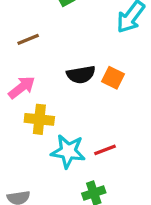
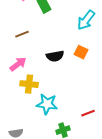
orange square: (113, 78) -> (81, 52), moved
red line: (105, 150) -> (88, 113), moved

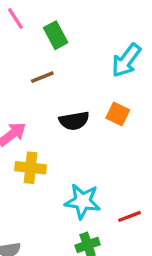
brown line: (22, 34) -> (42, 77), moved
cyan star: (47, 104) -> (83, 201), moved

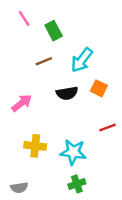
cyan arrow: (126, 60) -> (82, 60), moved
yellow cross: (31, 168) -> (35, 146), moved
red line: (129, 216) -> (108, 128), moved

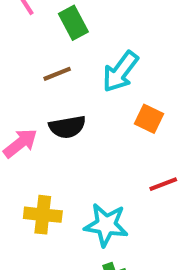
black semicircle: (67, 93) -> (67, 127), moved

